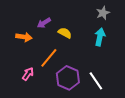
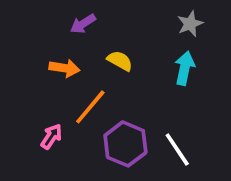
purple arrow: (44, 23) -> (83, 24), moved
orange arrow: (24, 37) -> (64, 68), moved

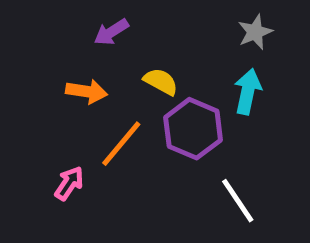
purple hexagon: (125, 144) -> (193, 129), moved

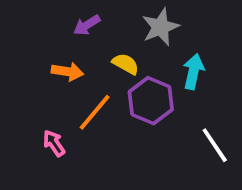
gray star: (255, 32) -> (160, 27), moved, size x1.4
pink arrow: (69, 183) -> (54, 143), turned -68
white line: (238, 201) -> (215, 145), moved

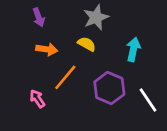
purple arrow: (87, 25) -> (39, 17), moved, turned -78
gray star: (160, 27) -> (96, 17), moved
purple hexagon: (151, 101) -> (109, 88), moved

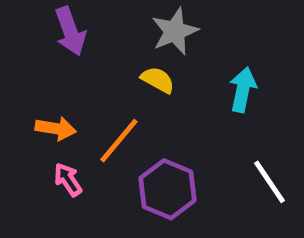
purple arrow: (39, 17) -> (70, 31), size x1.4
orange arrow: (47, 49) -> (56, 128), moved
purple hexagon: (109, 88) -> (167, 189), moved

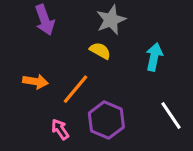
pink arrow: (68, 179) -> (60, 129), moved

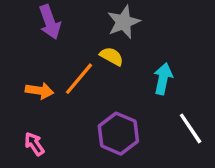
cyan arrow: (154, 57) -> (163, 79), moved
orange line: (75, 89) -> (79, 79), moved
pink arrow: (60, 129) -> (34, 144), moved

